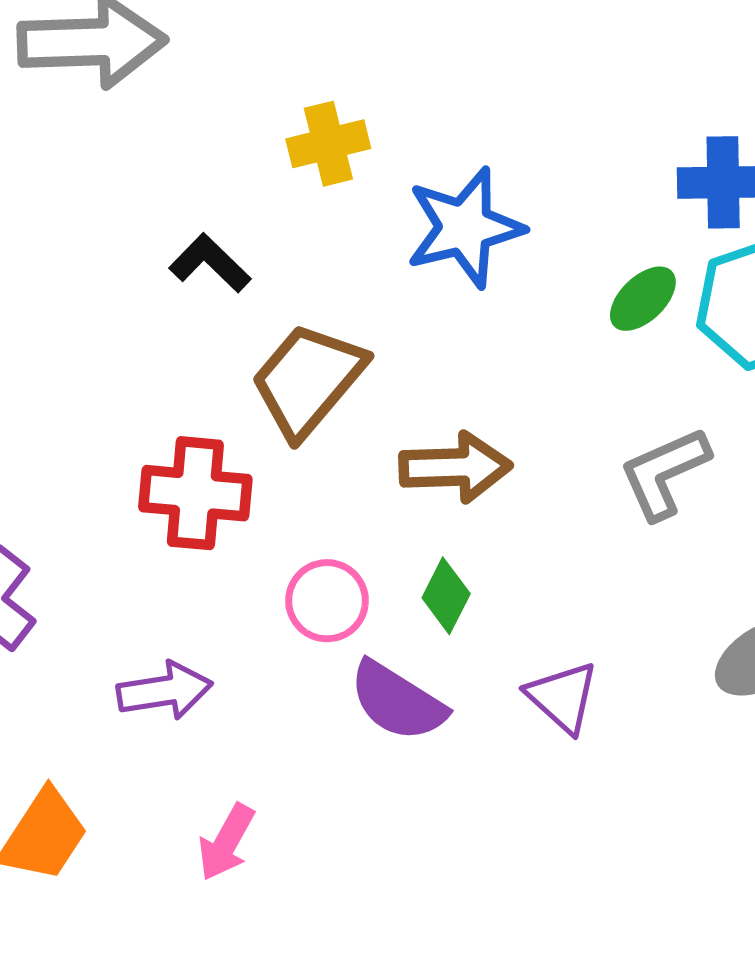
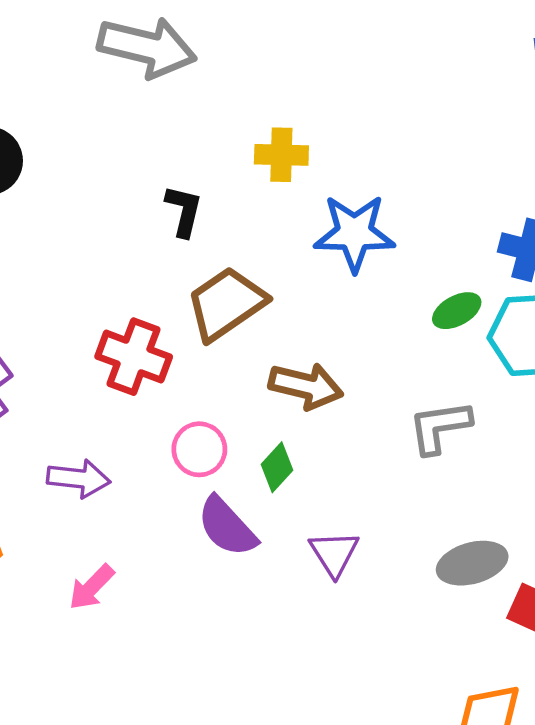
black L-shape: (210, 263) -> (184, 211), turned 44

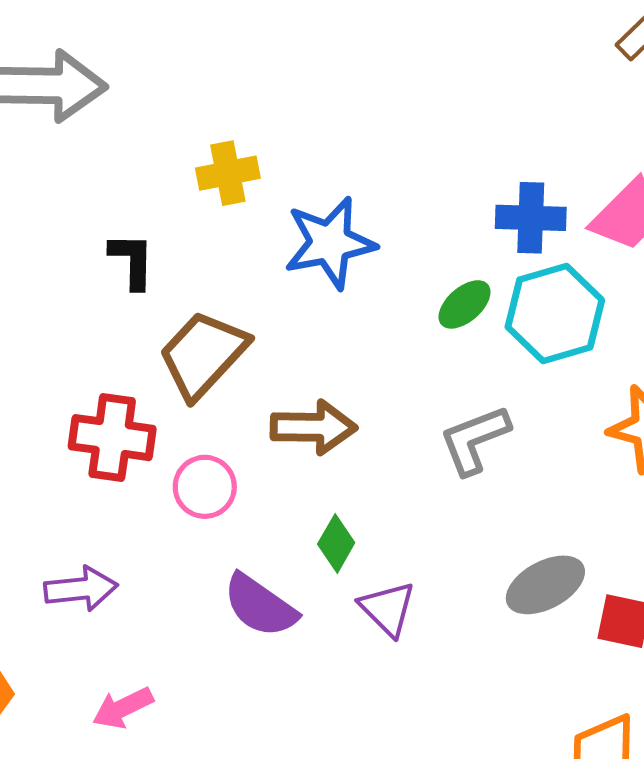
pink circle: (199, 449) -> (205, 487), moved
green diamond: (277, 467) -> (336, 543), moved
pink arrow: (92, 587) -> (123, 708), turned 32

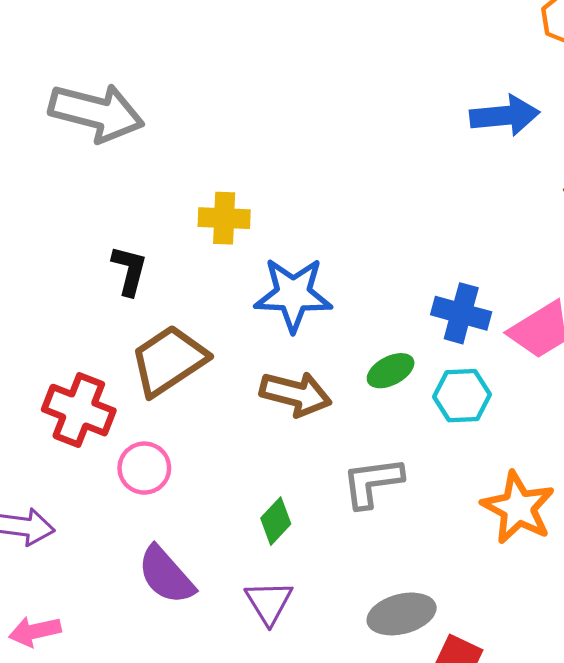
cyan hexagon: (555, 313) -> (462, 396), size x0.7
brown arrow: (314, 427) -> (296, 394), moved
green diamond: (336, 543) -> (276, 521), moved

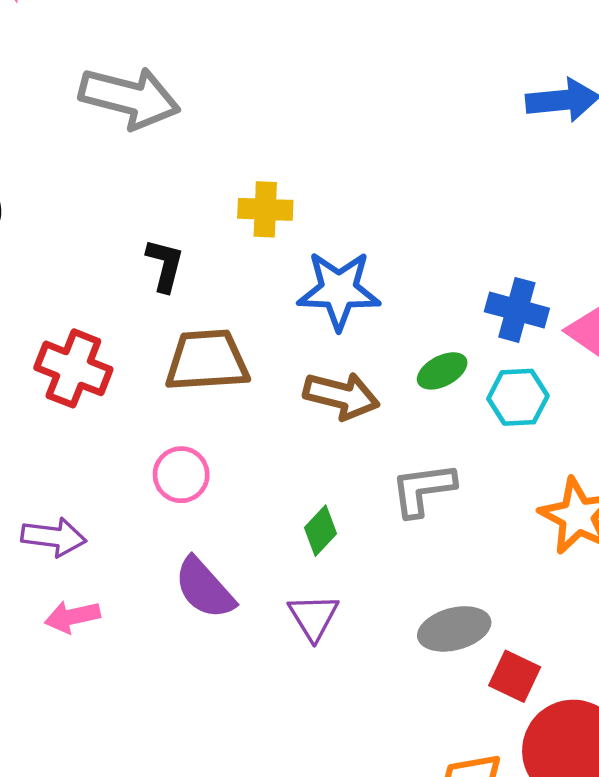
brown trapezoid: (169, 360) -> (207, 360), turned 30
red cross: (79, 410) -> (73, 368), moved
pink arrow: (35, 631) -> (72, 617), moved

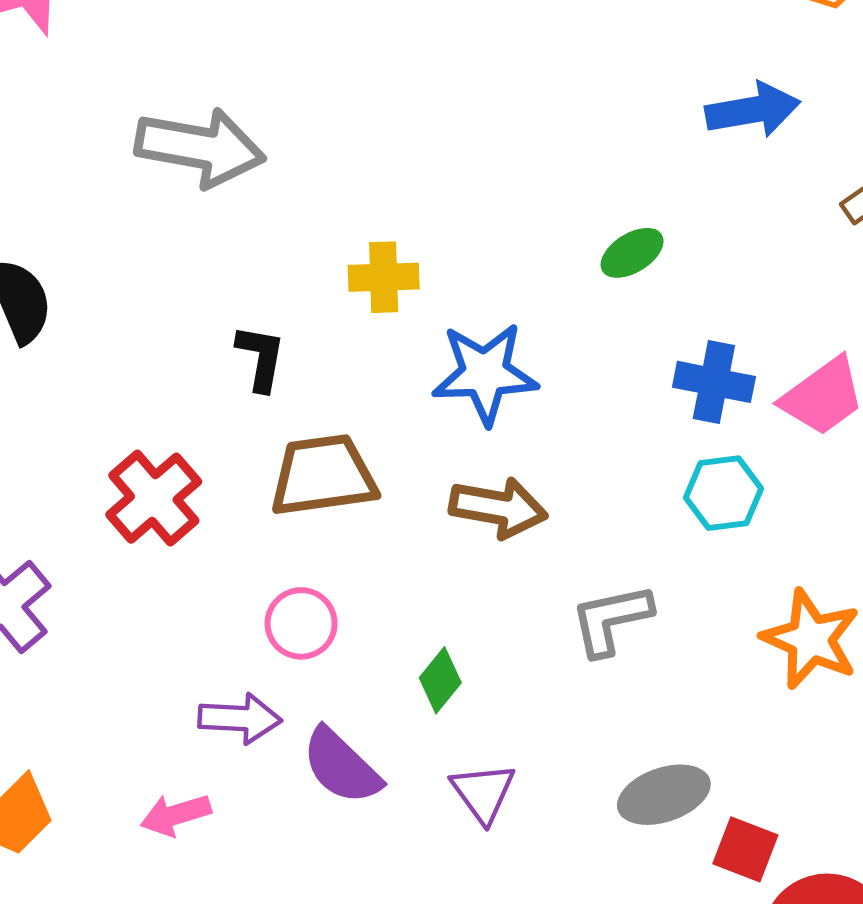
red cross: (73, 368) -> (154, 498), turned 32
green ellipse: (442, 371) -> (632, 253), moved
green diamond: (321, 531) -> (440, 680), moved
purple arrow: (54, 537) -> (240, 718), moved

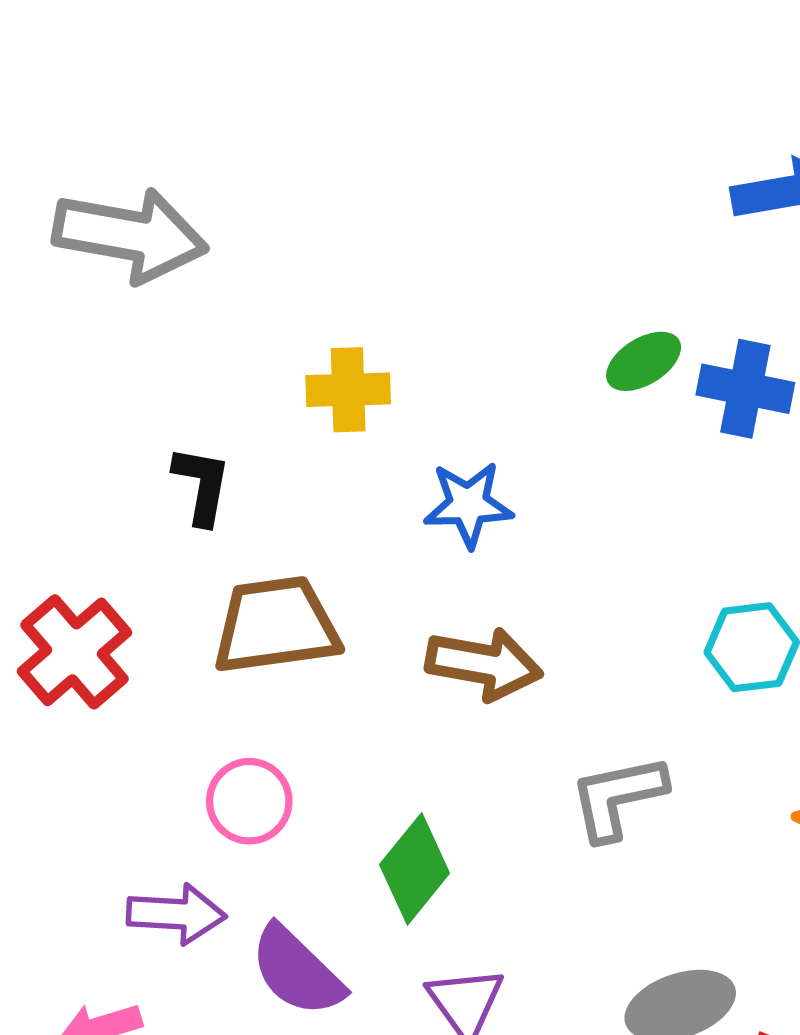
blue star: (485, 374) -> (468, 504), size x0.7
blue cross: (714, 382) -> (745, 389), moved
green diamond: (440, 680) -> (415, 869), size x1.4

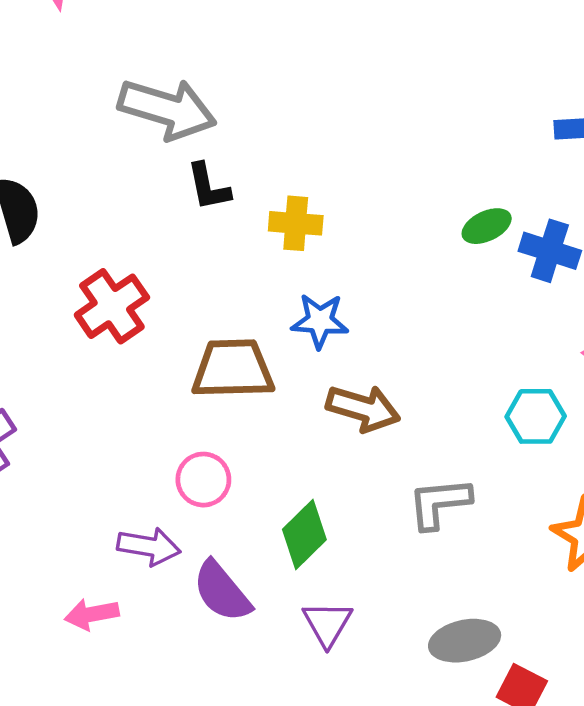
black L-shape: (202, 485) -> (208, 187), moved, turned 152
blue star: (468, 504) -> (320, 321), moved
red cross: (74, 652) -> (112, 306), moved

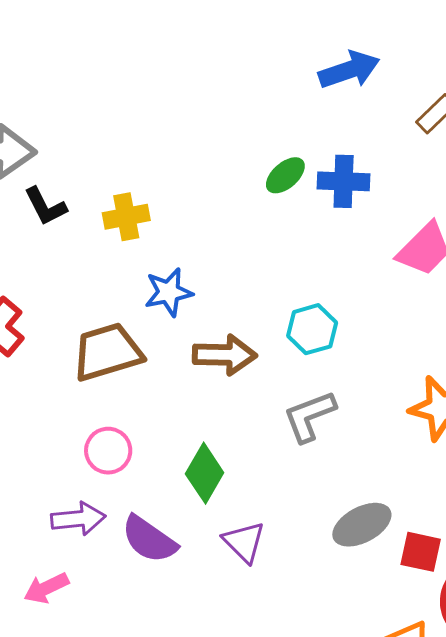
cyan hexagon: (536, 416) -> (312, 329), moved

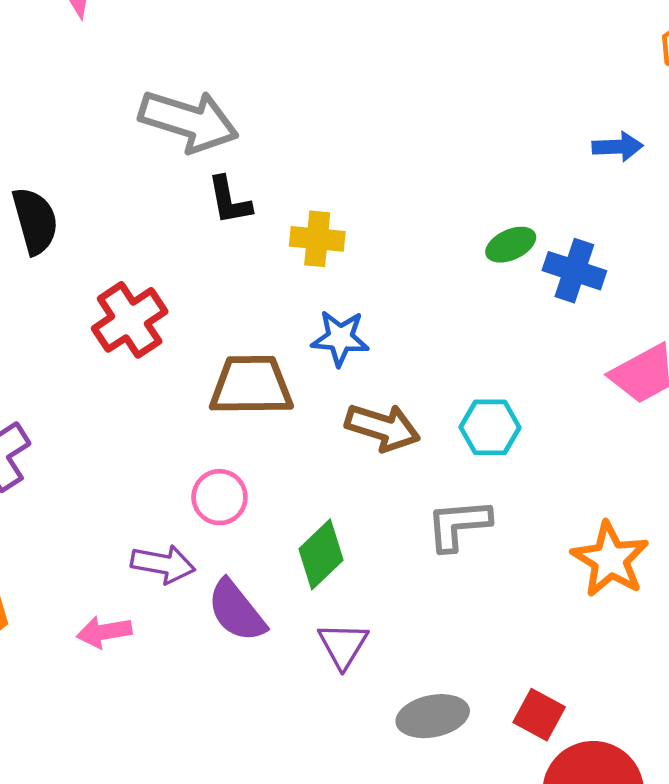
blue arrow: (349, 70) -> (618, 147), size x0.7
gray ellipse: (362, 525) -> (433, 716), moved

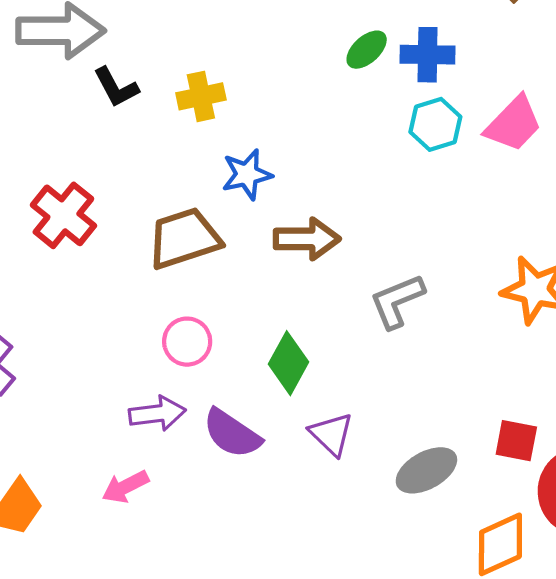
cyan hexagon: (490, 427) -> (435, 124), moved

